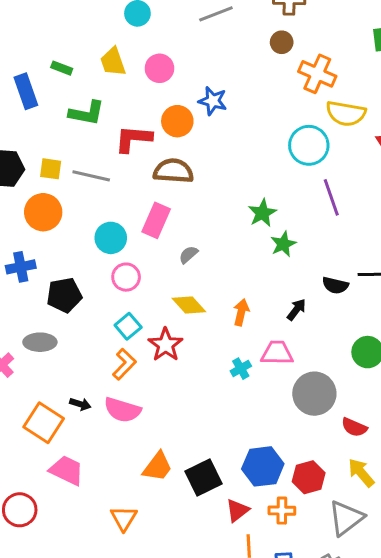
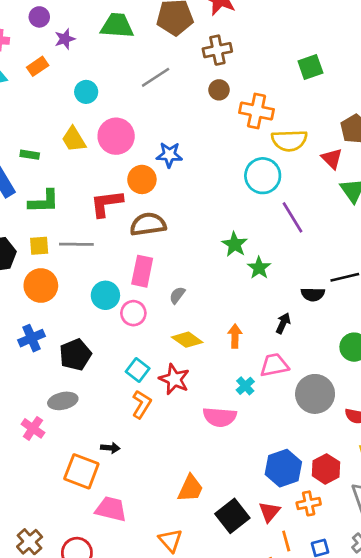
pink circle: (159, 68) -> (116, 136), size x1.4
green L-shape: (87, 113) -> (44, 201), moved
pink circle: (126, 277) -> (133, 313), moved
pink semicircle: (122, 410) -> (220, 417), moved
black square: (203, 477) -> (232, 516), moved

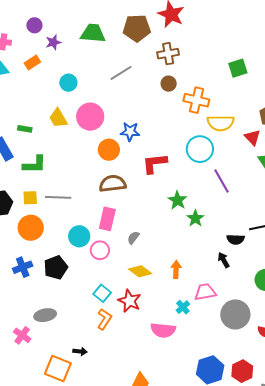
red L-shape: (107, 203) -> (155, 163), moved
black arrow: (283, 323) -> (224, 260), moved, turned -56
black pentagon: (75, 355) -> (56, 268), moved

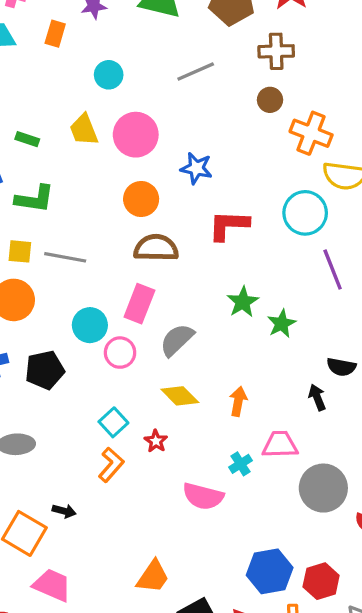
orange rectangle: (32, 62) -> (55, 34), turned -49
orange circle: (109, 150) -> (141, 199), moved
green star: (178, 200) -> (243, 302), moved
gray semicircle: (133, 238) -> (177, 340), size x1.6
red star: (130, 301) -> (156, 441), size x0.6

